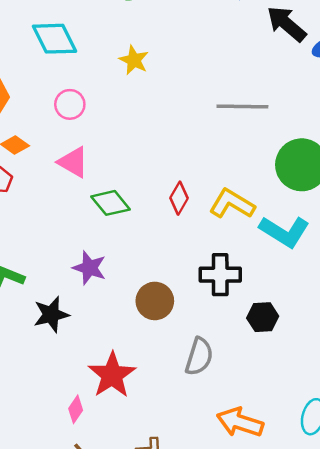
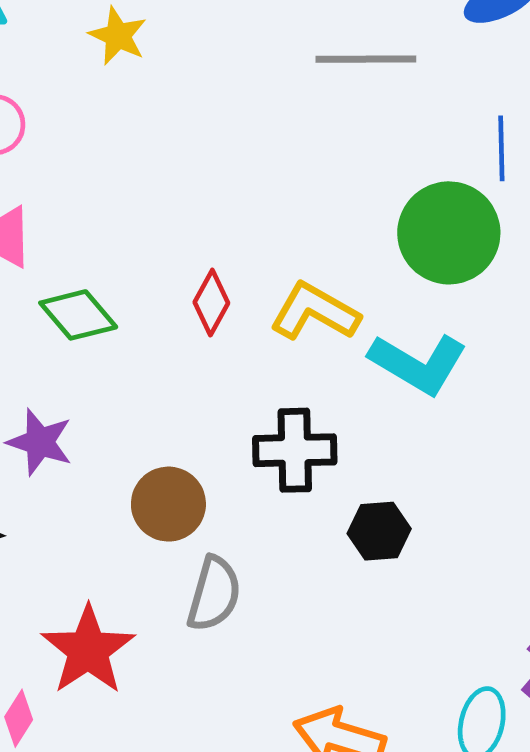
gray line: (242, 107) -> (366, 59), moved
gray semicircle: (199, 357) -> (214, 594), moved

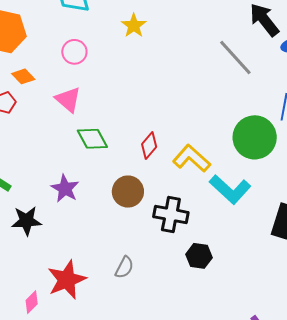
gray line: (366, 59) -> (235, 57), turned 36
brown circle: (168, 504) -> (128, 192), moved
gray semicircle: (214, 594) -> (124, 267), size x0.7

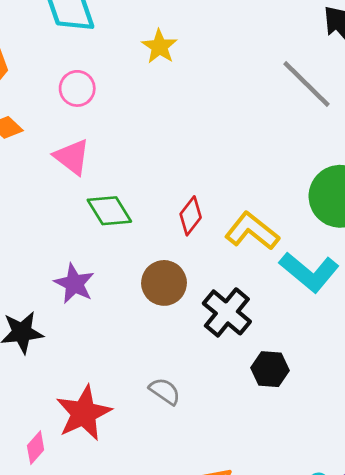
black cross: (171, 215) -> (227, 312), turned 32
gray semicircle: (124, 267) -> (165, 391), turned -80

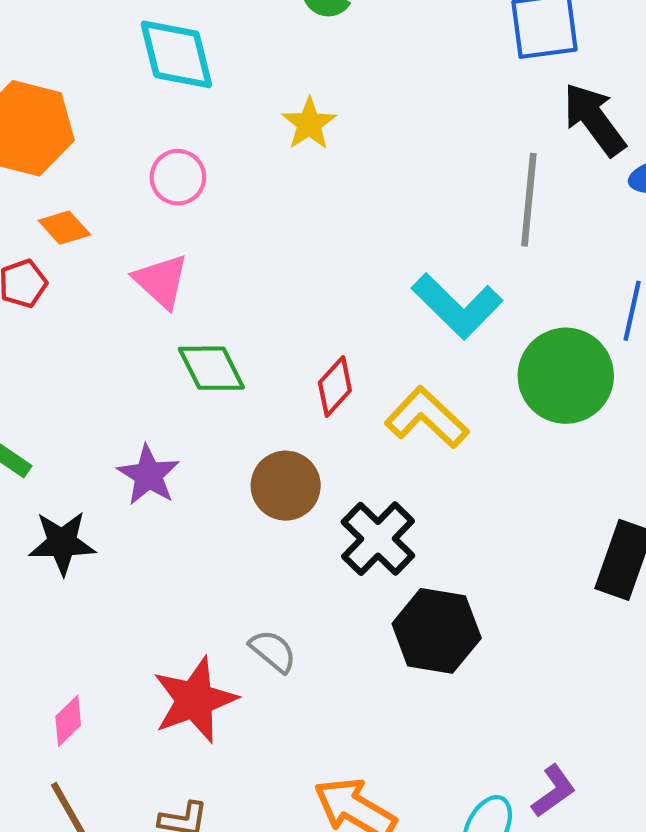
gray line: (306, 84) -> (529, 200), turned 46
cyan L-shape: (309, 272) -> (457, 306), moved
black hexagon: (270, 369) -> (437, 631), size x1.5
red star: (84, 413) -> (195, 700), moved

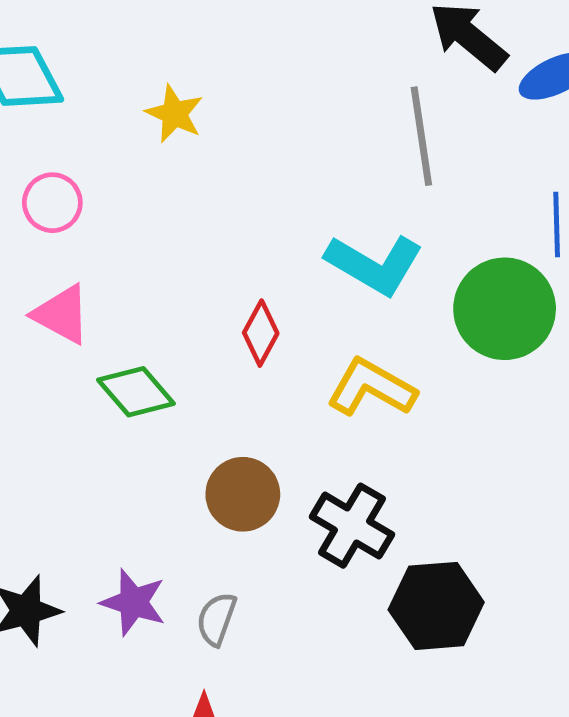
red diamond: (335, 386) -> (261, 333), moved
purple star: (148, 475) -> (133, 602), moved
gray semicircle: (273, 651) -> (216, 619), moved, turned -96

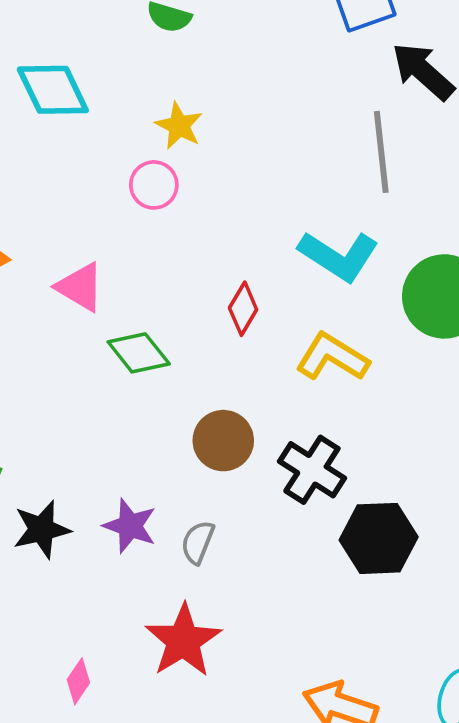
pink circle: (52, 203) -> (154, 185), moved

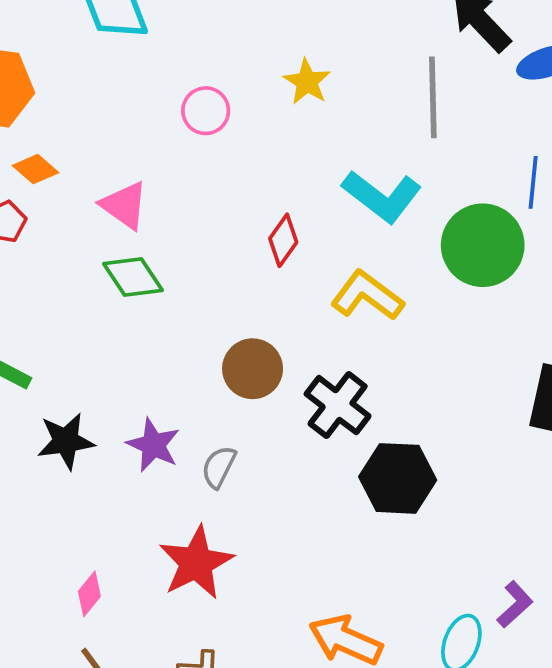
yellow star: (179, 126) -> (307, 82), moved
green diamond: (139, 353) -> (133, 277), moved

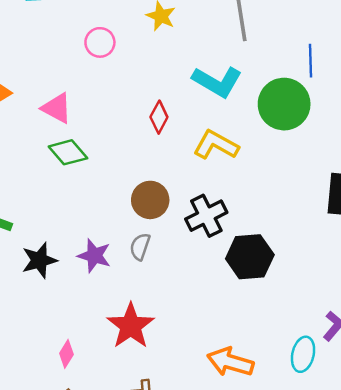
black cross: (338, 405) -> (206, 216), turned 33
gray semicircle: (219, 467) -> (140, 247), moved

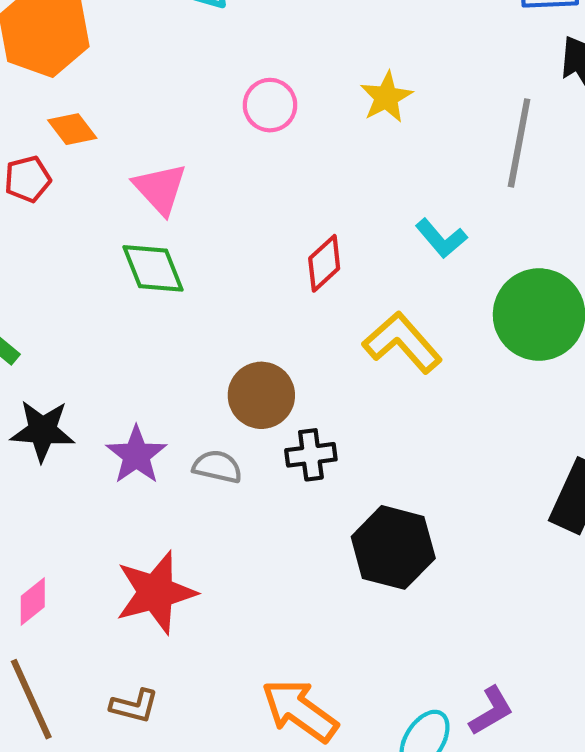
cyan L-shape: (217, 82) -> (441, 238), size x0.6
black cross: (206, 216) -> (311, 455), moved, size x0.7
gray semicircle: (140, 247) -> (217, 467), turned 64

